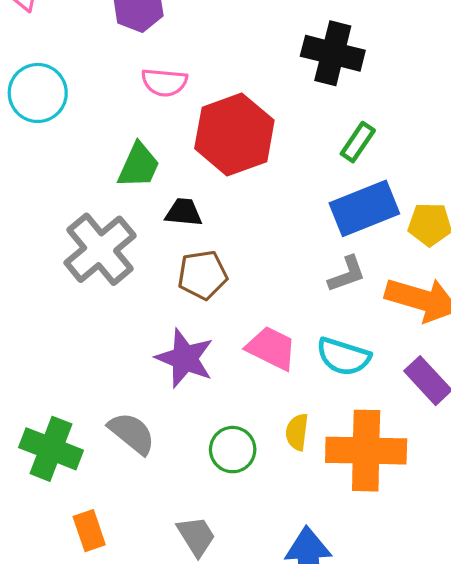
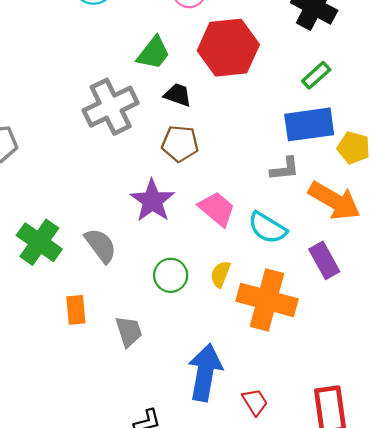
orange rectangle: (89, 531) -> (76, 310), moved

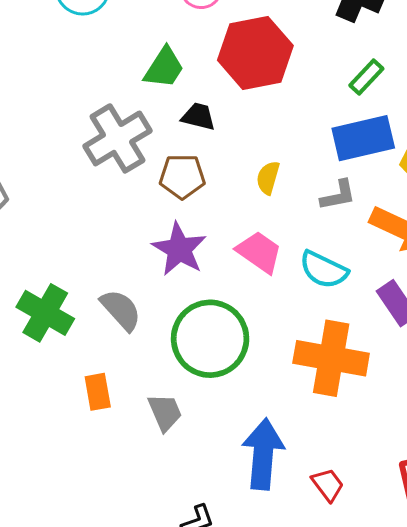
brown pentagon: (180, 144) -> (182, 176), moved
yellow semicircle: (220, 274) -> (268, 178), moved
green circle: (171, 275) -> (210, 339), size x1.8

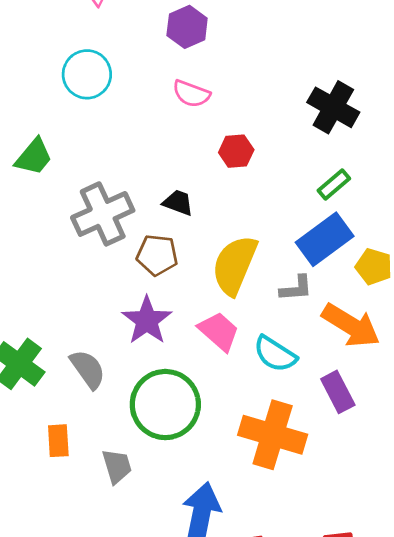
red hexagon: (255, 53) -> (236, 151), size x0.5
green trapezoid: (164, 68) -> (34, 157), moved
blue rectangle: (363, 138) -> (325, 239), turned -30
yellow semicircle: (268, 178) -> (235, 265), size x2.0

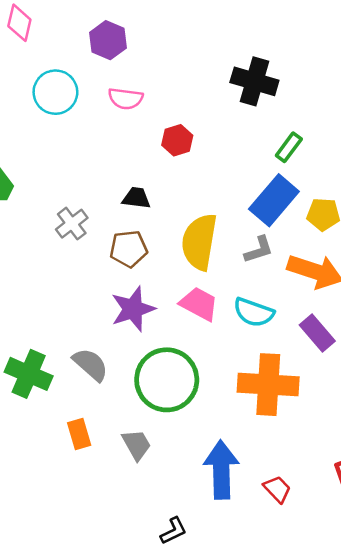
cyan circle: (87, 74) -> (55, 92), moved
green rectangle: (334, 184) -> (289, 147), moved
gray cross: (103, 214) -> (72, 224), size x0.6
purple star: (147, 320) -> (133, 309), turned 30

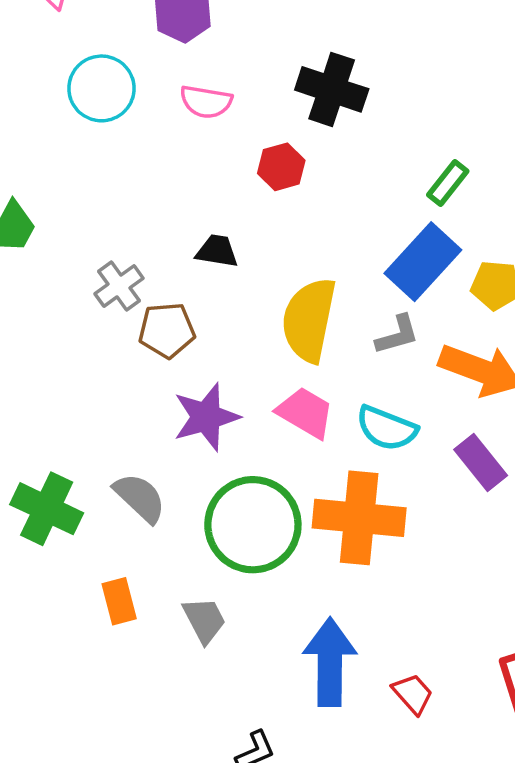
black cross: (254, 81) -> (332, 89), moved
brown pentagon: (129, 249) -> (167, 330), moved
orange cross: (268, 385) -> (359, 518), moved

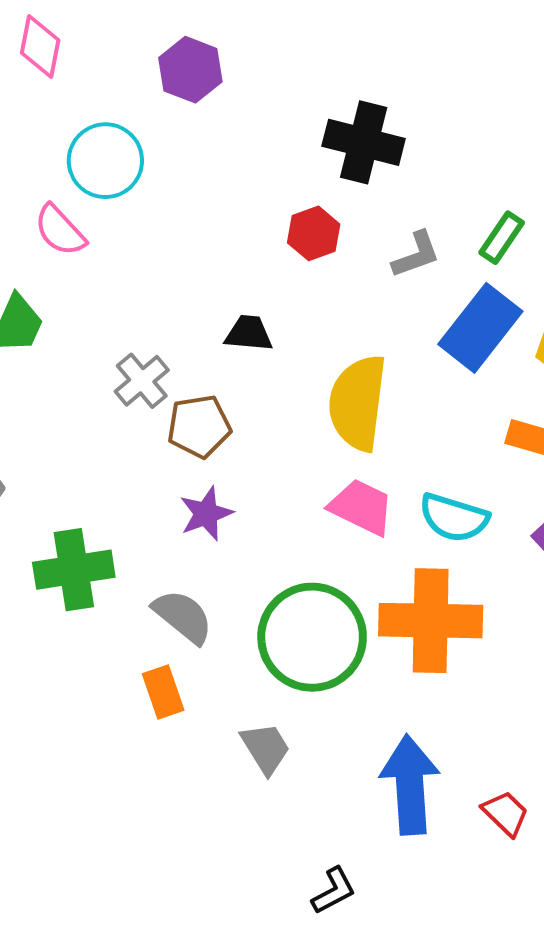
pink semicircle: (206, 102) -> (60, 230), moved, turned 42
gray L-shape: (397, 335) -> (416, 255), moved
purple star: (206, 417) -> (206, 514), moved, size x0.7
green cross: (47, 509) -> (74, 570), moved, turned -30
orange rectangle: (119, 601) -> (163, 692), moved

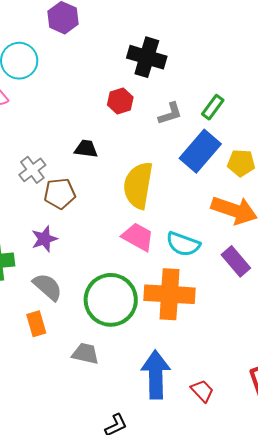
purple star: (206, 514) -> (44, 239), moved
gray trapezoid: (266, 748) -> (85, 354), turned -48

